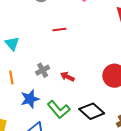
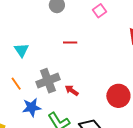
gray cross: (43, 70) -> (48, 81), size x1.6
orange line: (11, 78) -> (16, 84), turned -32

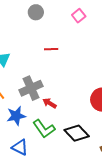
red arrow: (72, 90) -> (50, 103), moved

